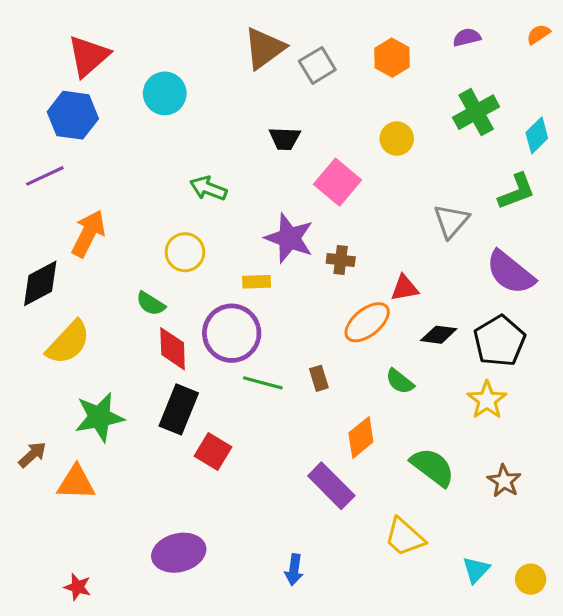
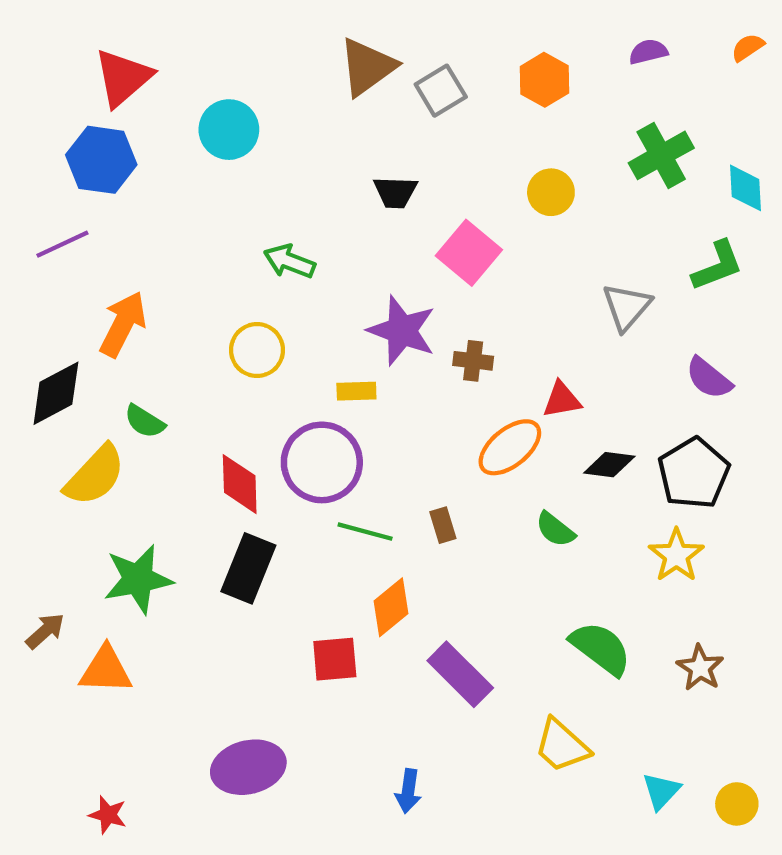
cyan diamond: (537, 135) -> (746, 188), turned -48
purple semicircle: (510, 272) -> (709, 378), size x0.7
green semicircle: (151, 304) -> (145, 421), moved
orange diamond: (361, 437) -> (391, 607), moved
red square: (213, 451) -> (335, 659), moved, turned -36

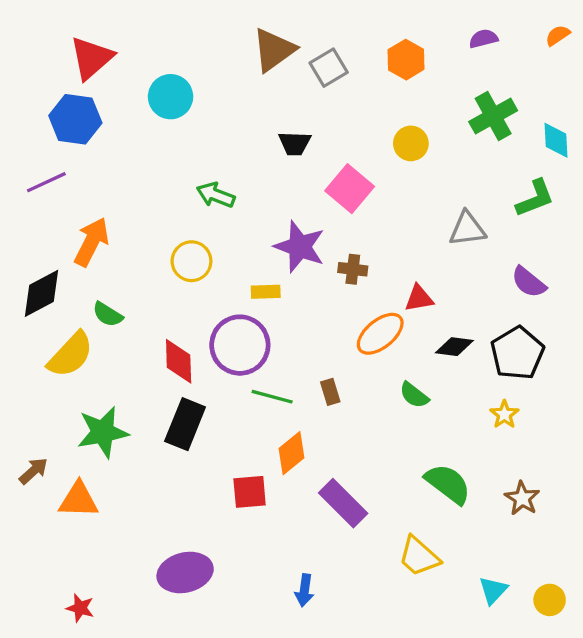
gray triangle: (627, 307) -> (467, 229), turned 42
yellow star: (676, 555) -> (504, 414), size x0.7

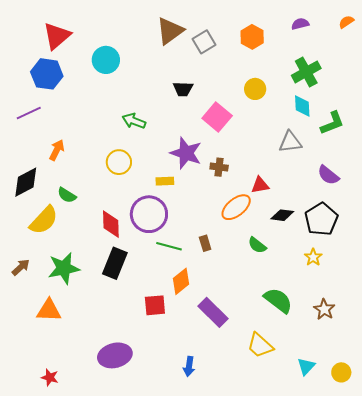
cyan diamond: (556, 140) -> (302, 106), moved
orange arrow: (91, 242) -> (57, 150), size x0.7
brown arrow: (33, 471) -> (21, 267), moved

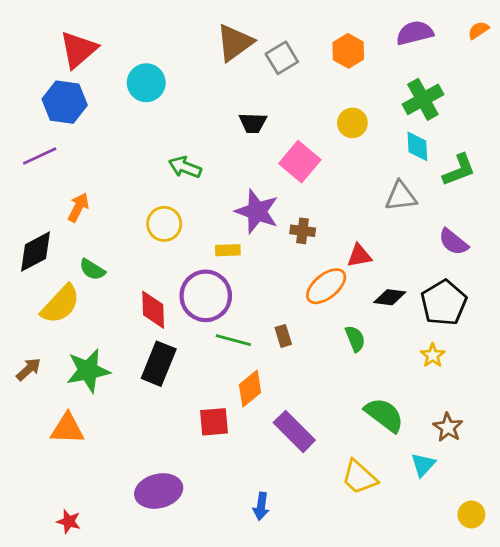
purple semicircle: (300, 24) -> (415, 33), size x1.5
green semicircle: (257, 245) -> (355, 339), turned -150
cyan triangle: (306, 366) -> (423, 465), moved

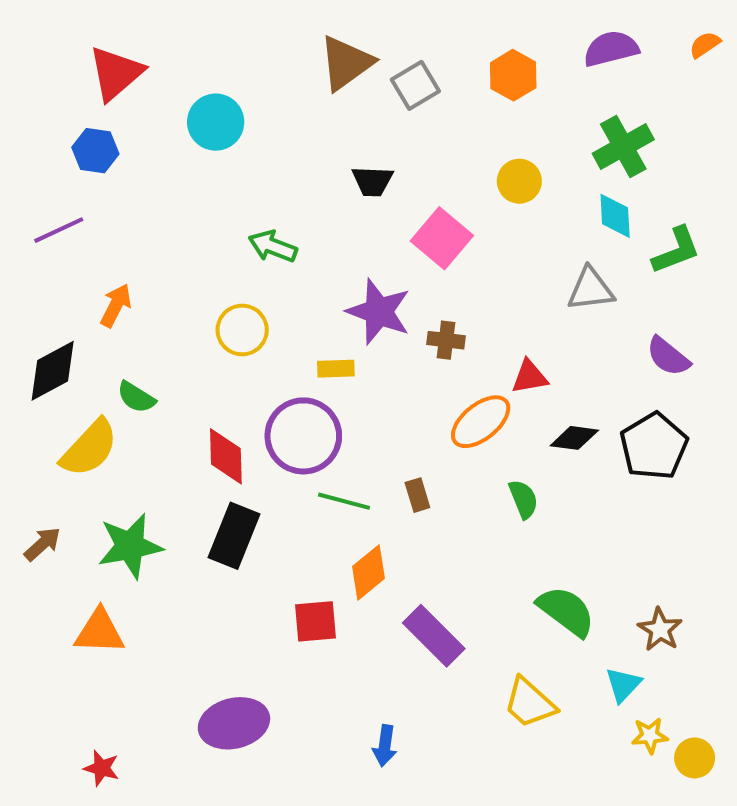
blue hexagon: (65, 102) -> (95, 151), size x0.7
yellow star: (433, 355) -> (650, 736), moved, turned 30

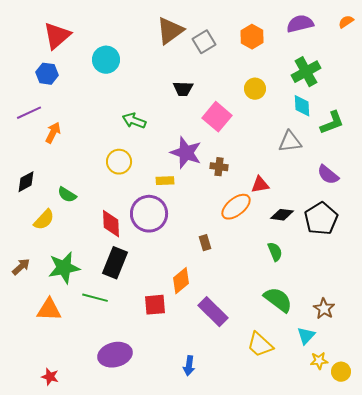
orange arrow: (116, 305) -> (53, 133), moved
black diamond: (53, 371) -> (26, 182), size x0.7
yellow semicircle: (89, 448) -> (44, 220), size x0.7
green semicircle: (523, 499) -> (275, 252), moved
green line: (344, 501) -> (95, 298), moved

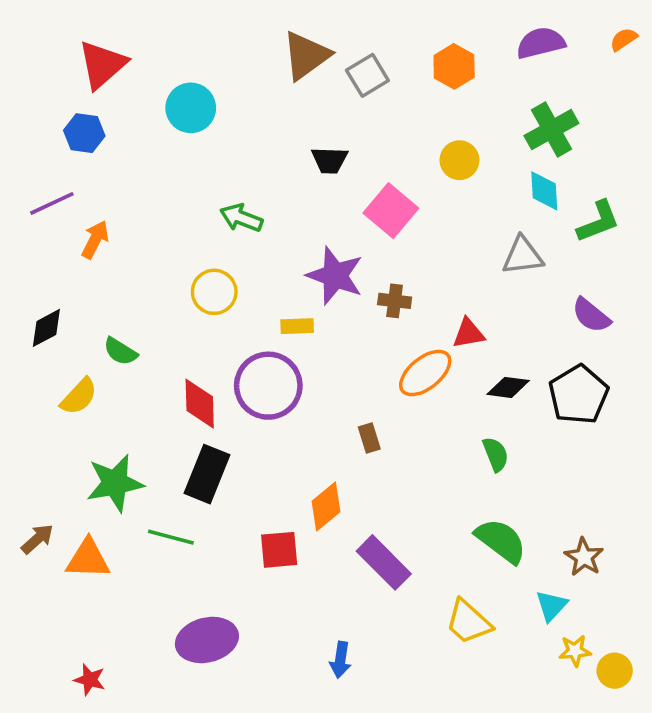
brown arrow: (21, 267) -> (37, 539), moved

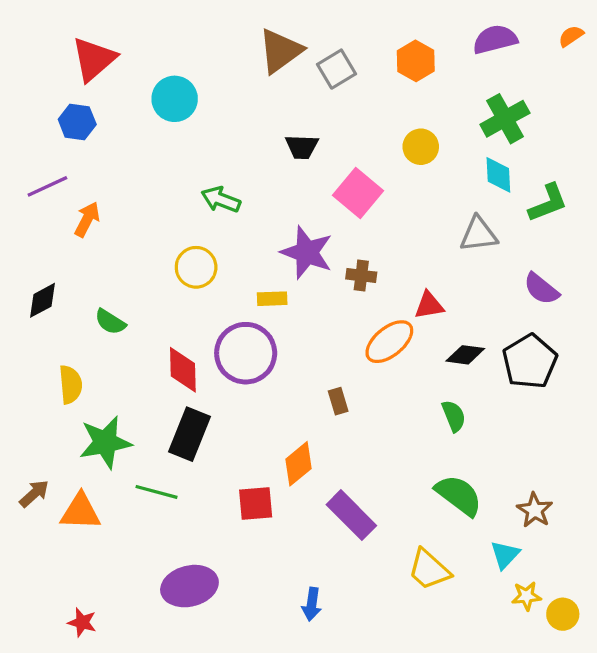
yellow semicircle: (79, 396) -> (71, 385), moved, turned -48

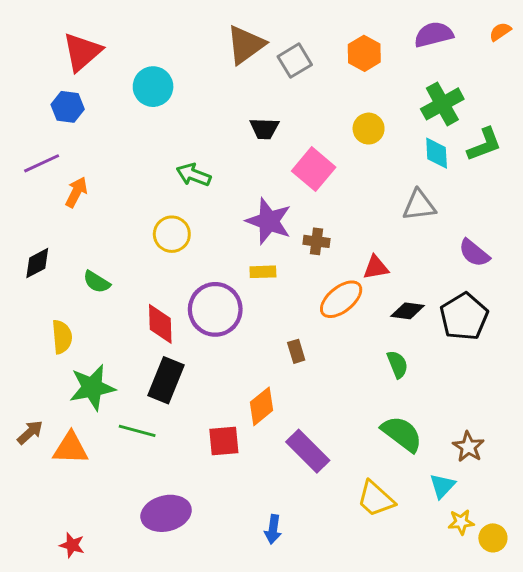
green L-shape: (548, 203) -> (484, 144), moved
yellow rectangle: (272, 299) -> (263, 272), moved

